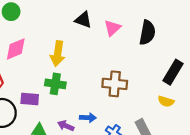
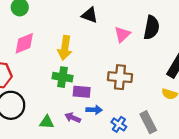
pink triangle: (112, 28) -> (122, 34), moved
purple rectangle: (30, 99) -> (82, 92), moved

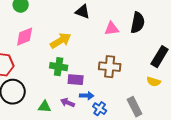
pink triangle: (122, 34) -> (112, 29), turned 35
yellow arrow: (65, 48) -> (61, 41), turned -130
blue cross: (119, 124) -> (100, 109), moved

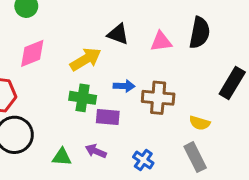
black triangle: (83, 12) -> (118, 34), moved
yellow semicircle: (154, 82) -> (200, 123), moved
blue arrow: (87, 96) -> (124, 86), moved

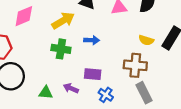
brown cross: (158, 98) -> (135, 65), moved
purple rectangle: (108, 117) -> (93, 74), moved
yellow semicircle: (200, 123) -> (146, 40), moved

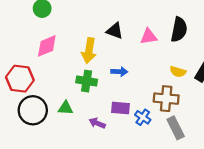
yellow arrow: (63, 21) -> (89, 51), turned 130
green triangle: (46, 93) -> (66, 108), moved
blue cross: (106, 95) -> (143, 117), moved

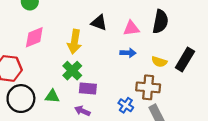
blue arrow: (119, 72) -> (128, 53), moved
green cross: (87, 81) -> (72, 71), turned 36
purple rectangle: (121, 108) -> (88, 89), moved

